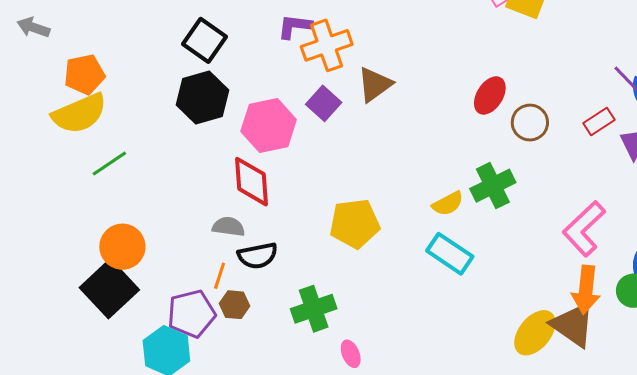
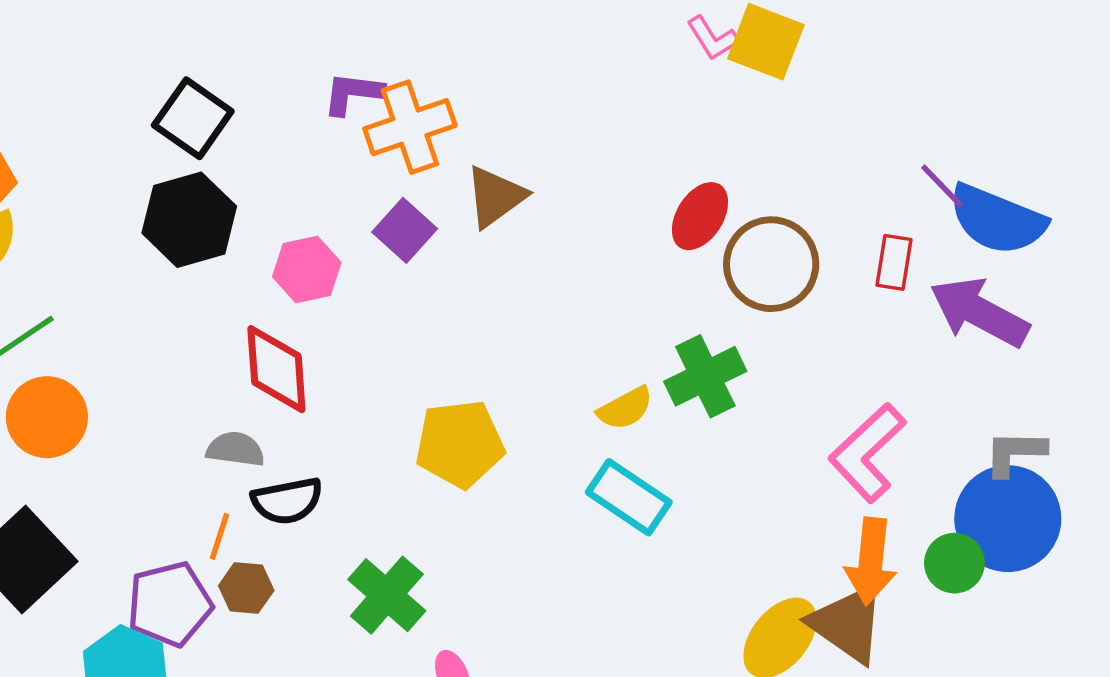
red rectangle: (599, 122) -> (894, 262), turned -48
brown circle: (530, 123) -> (771, 264), size x1.4
pink hexagon: (269, 126) -> (307, 269), size x0.7
orange circle: (122, 247) -> (47, 417), moved
green cross: (314, 309) -> (387, 595), turned -30

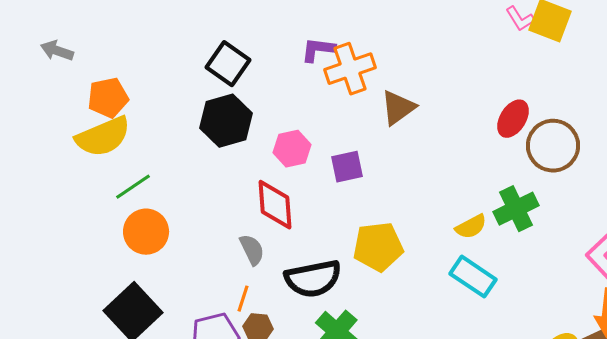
purple square: (405, 230) -> (347, 167), moved, turned 36
gray semicircle: (236, 449) -> (252, 250), turned 56
black semicircle: (287, 501) -> (313, 279), moved, size x1.4

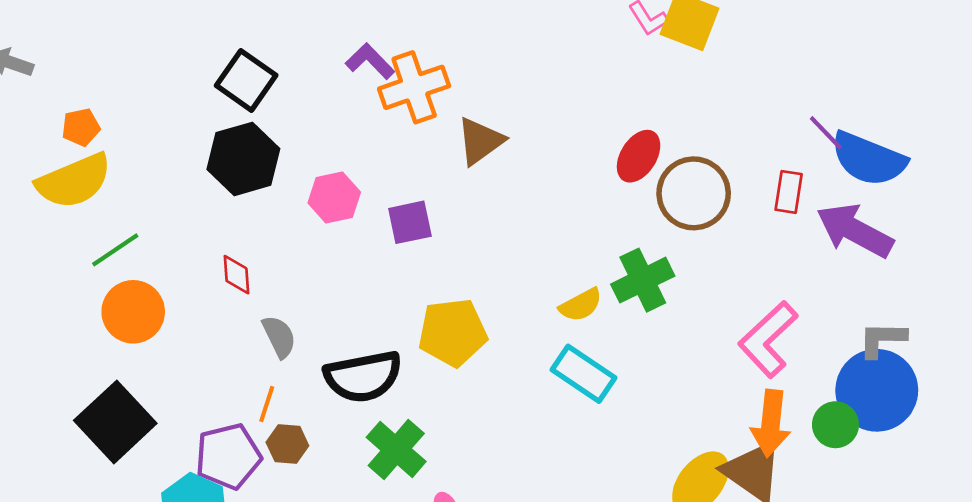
purple L-shape: (318, 50) -> (370, 61), turned 39
orange pentagon: (108, 98) -> (81, 127), size x0.7
red diamond: (275, 205) -> (236, 275), moved, size x0.6

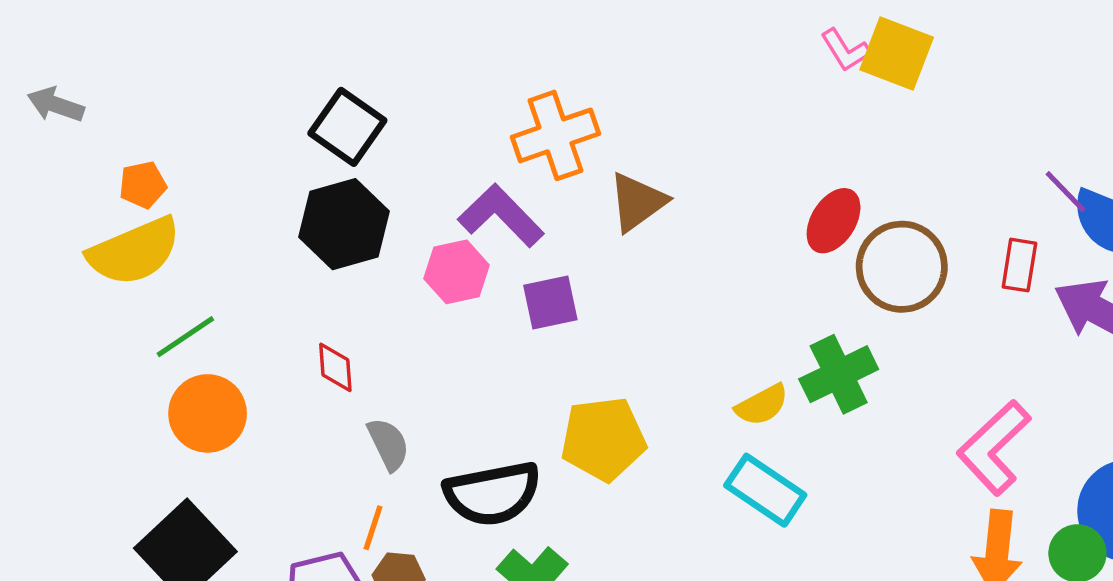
purple L-shape: (370, 61) -> (501, 216), moved, size x1.4

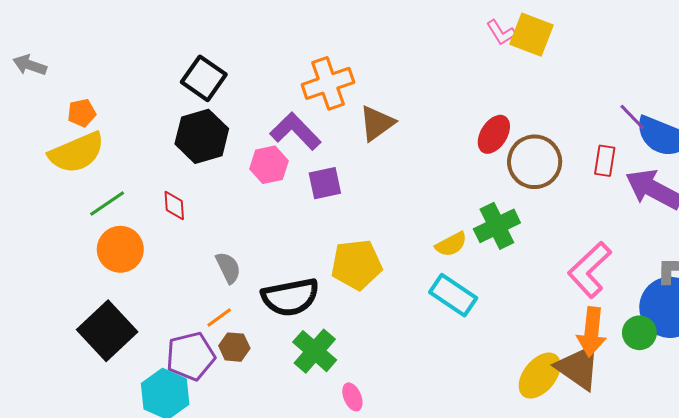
red diamond: (335, 367) -> (174, 206), moved
orange line: (373, 528) -> (219, 318), turned 36

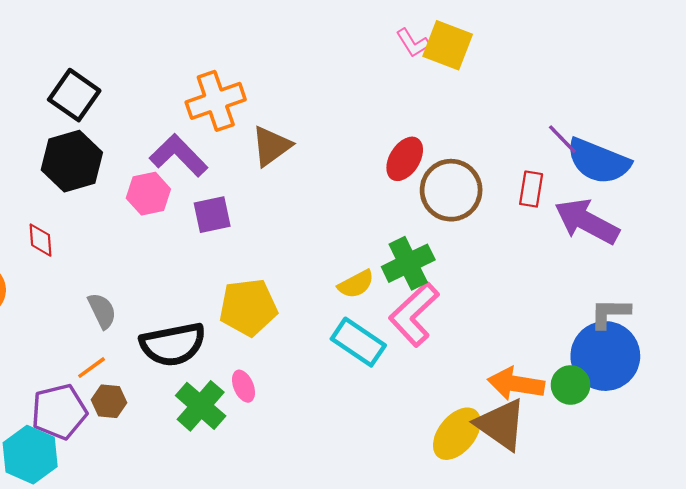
pink L-shape: (590, 270) -> (414, 314), moved
orange arrow: (592, 332) -> (516, 384), turned 93
pink ellipse: (352, 397) -> (244, 386), moved

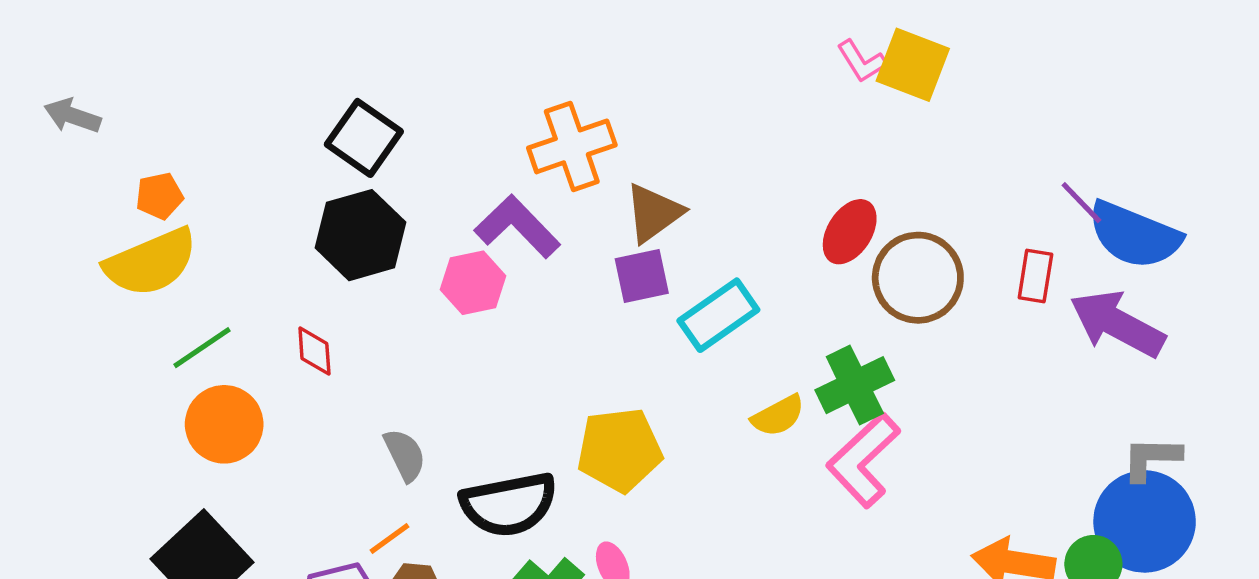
purple square: (212, 215) -> (642, 276), moved
cyan rectangle: (358, 342) -> (718, 315), moved, turned -69

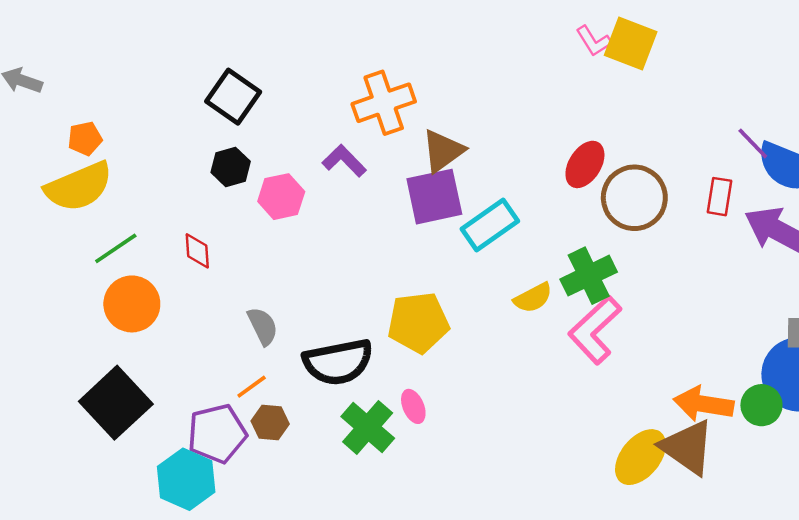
purple L-shape: (517, 227) -> (344, 161), size x0.7
black hexagon: (360, 235) -> (231, 167), size x0.6
purple square: (642, 276) -> (434, 197), size x1.4
pink hexagon: (473, 283) -> (281, 197), moved

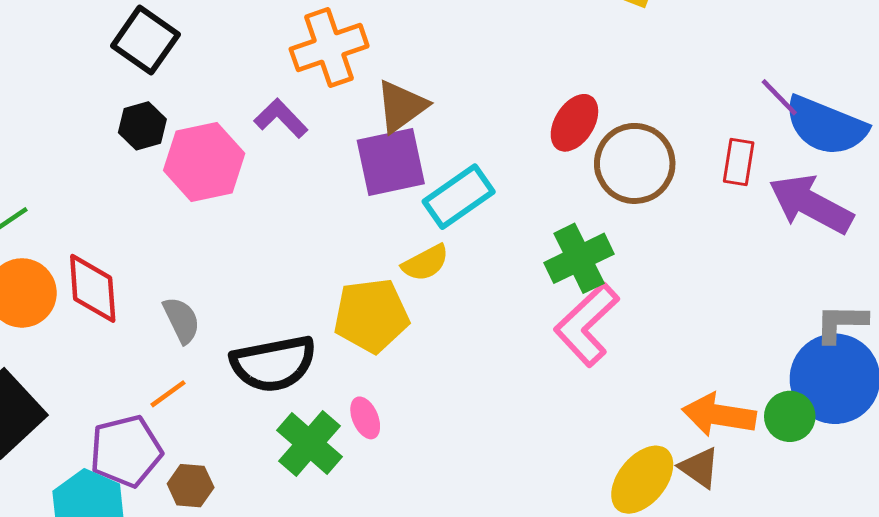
pink hexagon: (281, 197) -> (204, 162), size x1.4
red diamond: (197, 251) -> (93, 288), moved, size x1.6
yellow semicircle: (533, 298) -> (425, 263), moved
brown hexagon: (270, 422) -> (191, 486), moved
brown triangle: (687, 447) -> (699, 468), size x0.6

